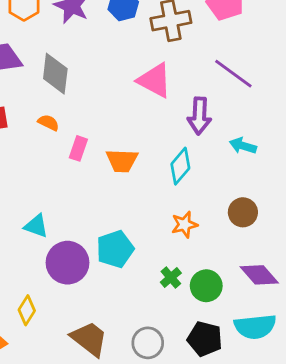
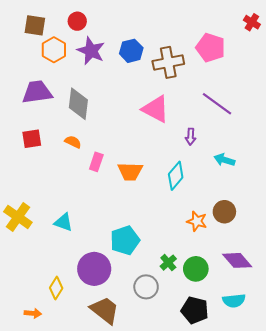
purple arrow: (199, 116) -> (191, 137), size x0.6
orange star: (184, 225) -> (197, 221), moved, turned 30
purple circle: (68, 263) -> (94, 269), moved
cyan semicircle: (255, 327) -> (234, 301), size x0.7
gray circle: (148, 343) -> (146, 287), moved

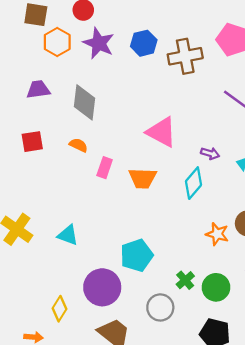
purple trapezoid: (37, 92) -> (38, 89), size x0.7
pink triangle: (156, 109) -> (161, 132), moved
purple arrow: (191, 137) -> (210, 153), moved, turned -77

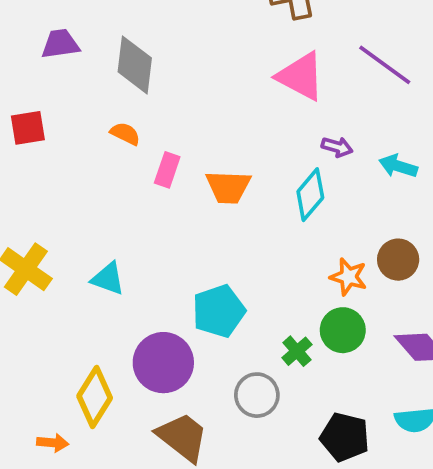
pink triangle: (161, 132) -> (301, 76), moved
red square: (32, 142) -> (28, 128), moved
green circle: (216, 287) -> (343, 330), moved
yellow diamond: (60, 309) -> (95, 397), size x1.4

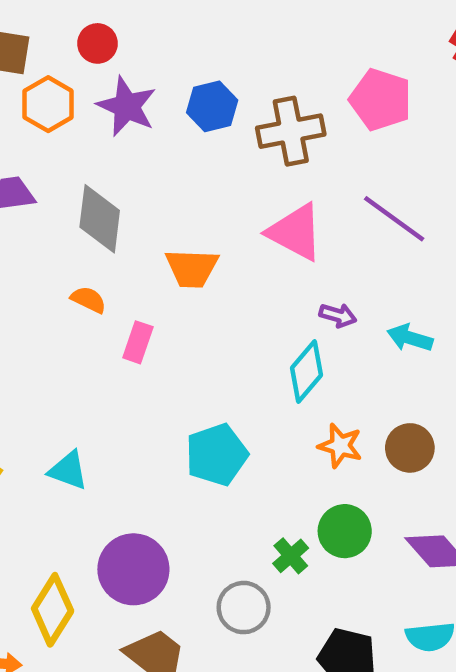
orange trapezoid: (228, 187) -> (192, 268), moved
orange star: (348, 277) -> (340, 446), moved
cyan pentagon: (219, 311) -> (217, 455), moved

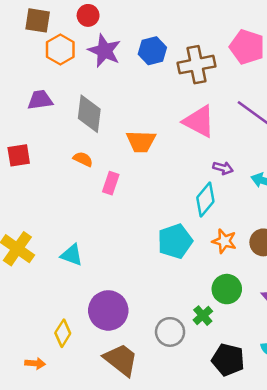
cyan pentagon: (217, 455) -> (175, 241), moved
green cross: (291, 556) -> (203, 316), moved
yellow diamond: (53, 610) -> (63, 333), size x0.7

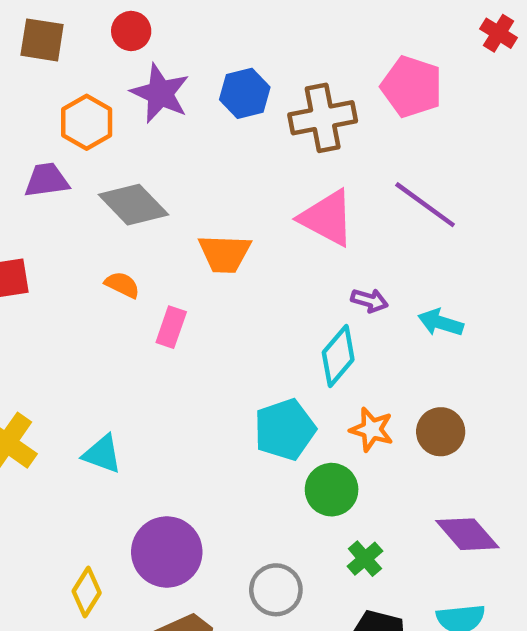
orange hexagon: (60, 49) -> (87, 122), moved
gray diamond: (89, 114) -> (133, 205), turned -51
green circle: (227, 289) -> (332, 490), moved
green cross: (203, 316) -> (365, 559), moved

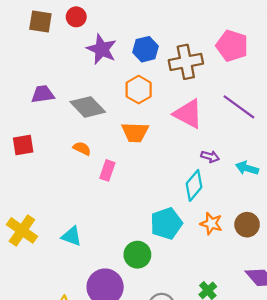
red circle: (131, 31) -> (76, 17), moved
orange hexagon: (87, 122) -> (139, 90), moved
green circle: (332, 490) -> (137, 255), moved

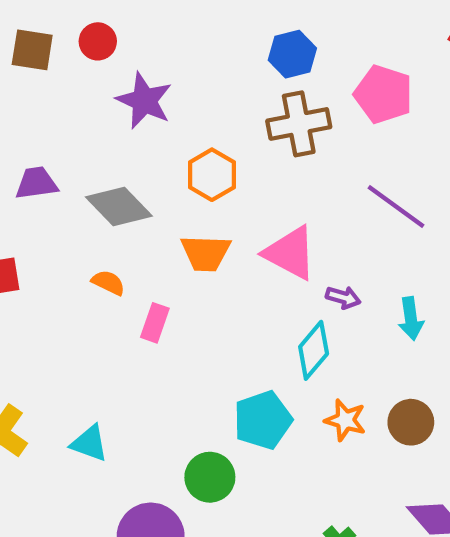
blue hexagon: (145, 49) -> (292, 54), moved
pink triangle: (188, 114) -> (290, 253), moved
cyan arrow: (247, 168) -> (411, 319), turned -115

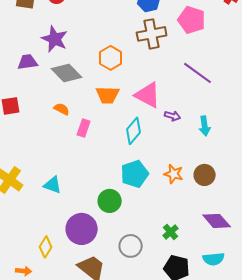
purple star: (144, 101) -> (55, 39), moved
cyan diamond: (314, 350) -> (134, 131), moved

